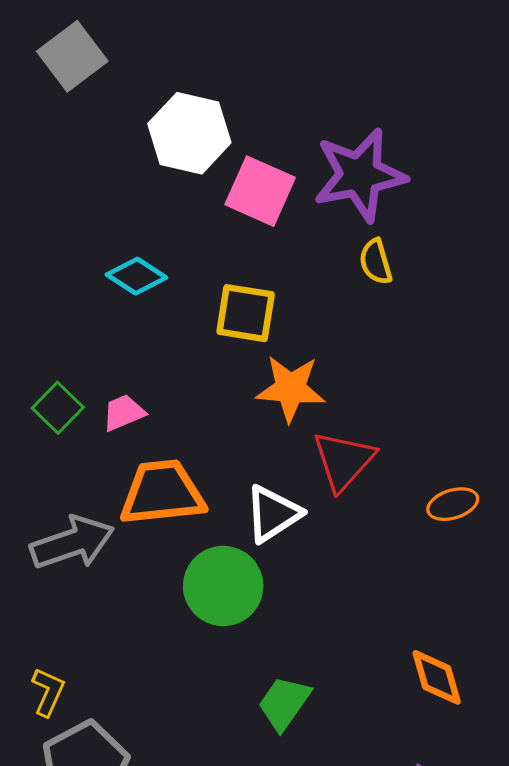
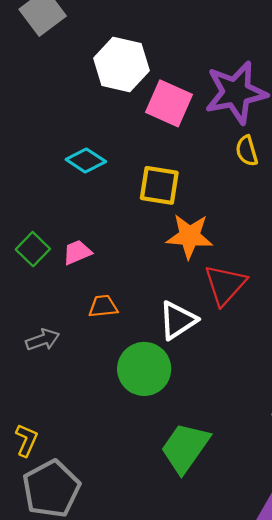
orange trapezoid: (162, 493) -> (103, 306), size x0.5
gray arrow: (72, 543) -> (43, 340), size x0.6
green trapezoid: (284, 703) -> (185, 448), size x1.4

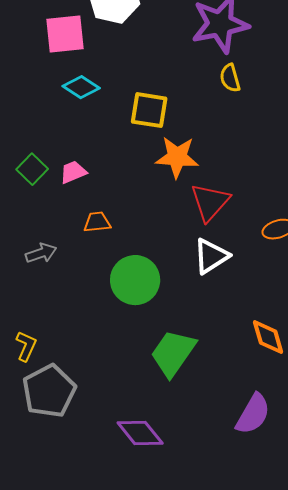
pink square: (169, 103) -> (65, 34), moved, turned -30
white triangle: (178, 320) -> (211, 256), moved

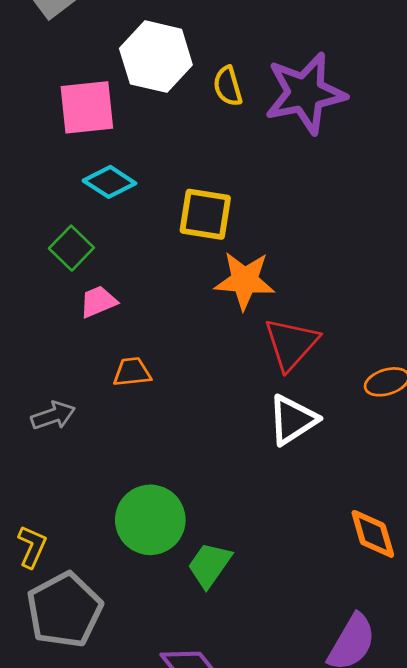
yellow semicircle: (230, 78) -> (228, 86), moved
green square: (32, 169) -> (71, 248), moved
green circle: (135, 280) -> (150, 520), moved
green trapezoid: (173, 353) -> (209, 565), moved, size x0.7

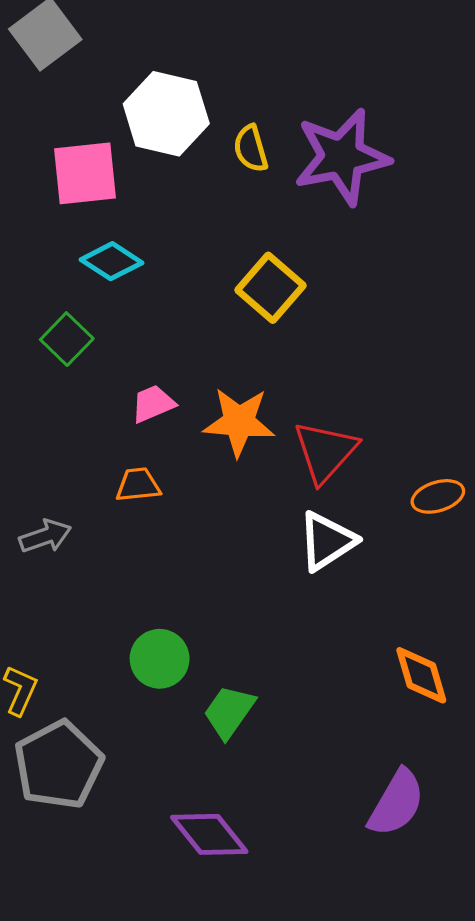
yellow square: (205, 214) -> (271, 288), moved, turned 32
orange star: (245, 280) -> (239, 422), moved
pink trapezoid: (98, 302) -> (153, 404), moved
green circle: (150, 520) -> (160, 659), size x0.7

